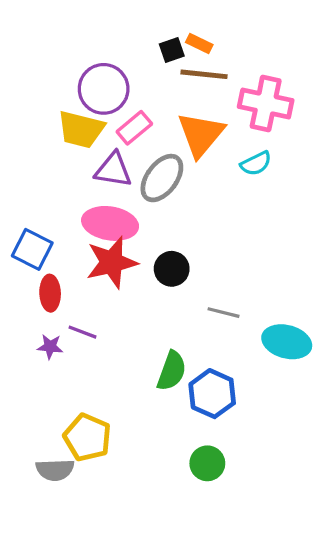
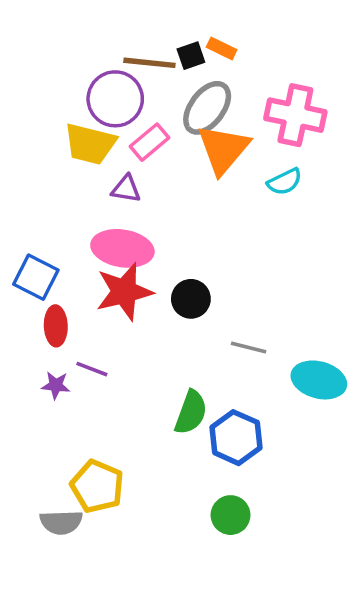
brown line: (204, 74) -> (149, 63), moved
purple triangle: (113, 170) -> (126, 189), size x0.7
gray ellipse: (162, 178) -> (207, 108), moved

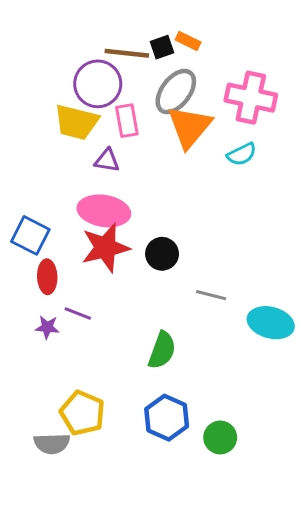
pink rectangle: (149, 142) -> (127, 121), turned -60
blue hexagon: (236, 438) -> (167, 418), moved
green circle: (231, 515) -> (220, 437), moved

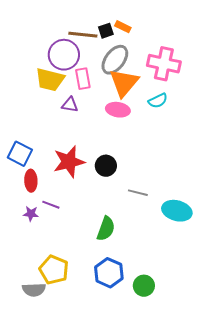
pink ellipse: (104, 211) -> (118, 110), moved, size x0.7

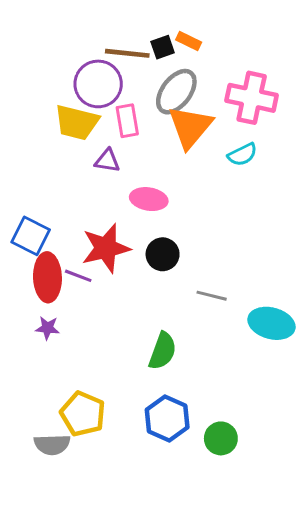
pink ellipse: (118, 110) -> (149, 199), moved
red ellipse: (31, 181) -> (47, 277), size x1.4
purple line: (51, 205) -> (78, 276), moved

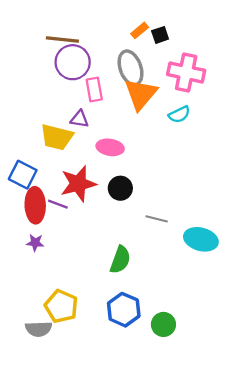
orange rectangle: (189, 41) -> (140, 30), turned -66
black square: (163, 47) -> (160, 35), moved
brown line: (127, 53) -> (62, 40), moved
gray ellipse: (176, 92) -> (131, 68), turned -56
yellow trapezoid: (77, 122) -> (57, 137), moved

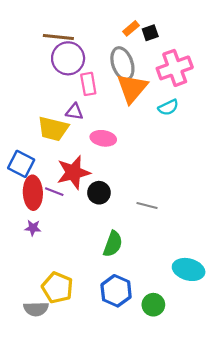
pink cross: (186, 72) -> (175, 68), turned -32
black circle: (120, 188) -> (99, 193), moved
cyan ellipse: (201, 239) -> (189, 269), moved

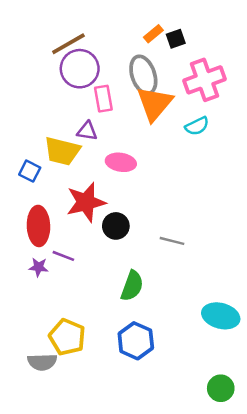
brown line: (58, 37) -> (68, 44), turned -36
blue square: (21, 164) -> (30, 171), moved, size x0.7
purple line: (54, 192) -> (63, 256), moved
green circle: (153, 305) -> (221, 388), moved

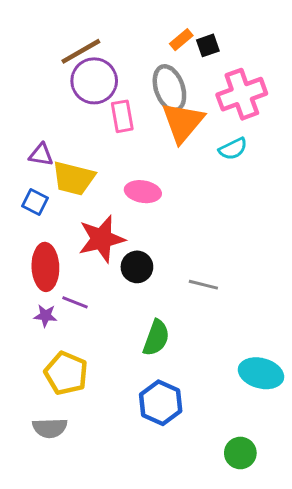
purple triangle: (87, 131) -> (41, 155), moved
yellow pentagon: (67, 337) -> (66, 373), moved
green circle: (221, 388) -> (240, 453), moved

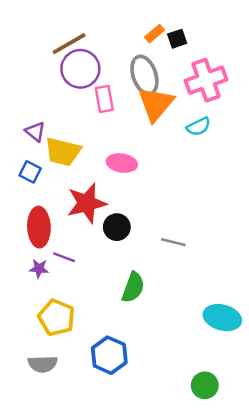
purple triangle: (41, 155) -> (35, 132), turned 30
blue hexagon: (161, 403) -> (109, 355), moved

